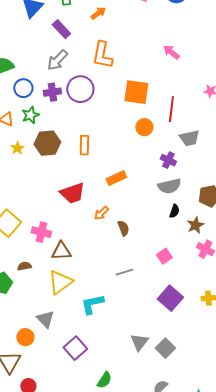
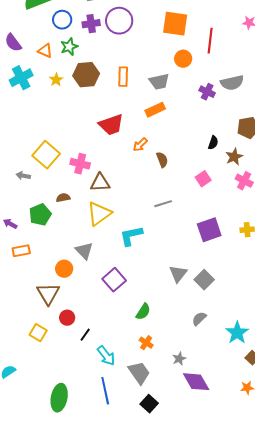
gray trapezoid: (189, 138) -> (159, 82), moved
gray semicircle: (169, 186) -> (232, 83), moved
pink square: (164, 256) -> (203, 179), moved
purple square: (170, 298) -> (209, 230), turned 30

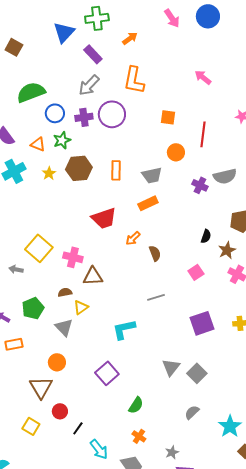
orange square: (175, 24) -> (168, 117), size x0.6
brown semicircle: (63, 198) -> (65, 292), moved
yellow triangle: (99, 214) -> (81, 307), moved, size x0.6
gray triangle: (84, 251) -> (64, 327), moved

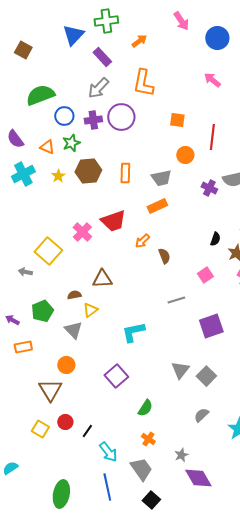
blue circle: (208, 16) -> (217, 38), moved
pink cross: (73, 257) -> (82, 232), moved, turned 30
gray line: (156, 297) -> (176, 300), moved
red circle: (60, 411) -> (65, 422), moved

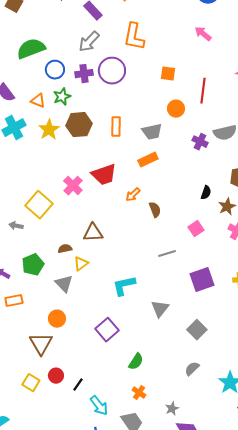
yellow star: (58, 176) -> (49, 130), size x1.5
gray triangle: (180, 370) -> (160, 309), moved

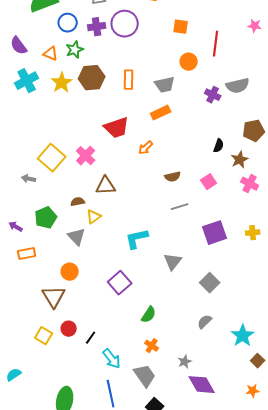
pink cross: (73, 186) -> (86, 156), moved
brown semicircle: (155, 210) -> (173, 177), moved, turned 98

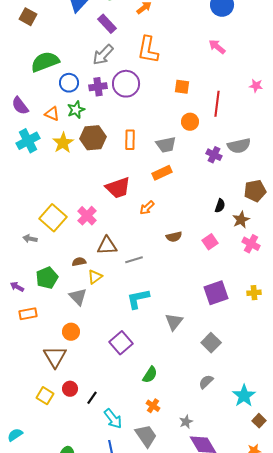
gray line: (180, 207) -> (134, 260), moved

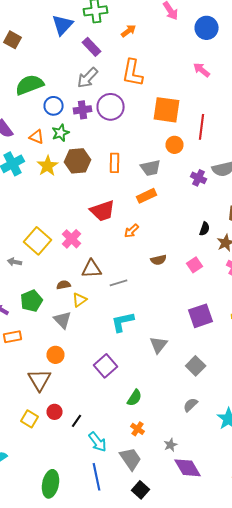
orange square: (182, 87) -> (166, 110), size x1.8

